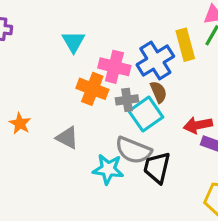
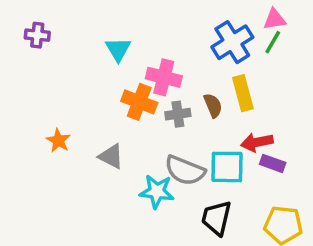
yellow rectangle: (185, 45) -> (243, 93), moved
blue cross: (155, 60) -> (232, 42), moved
cyan square: (146, 114) -> (227, 167), moved, turned 36
black trapezoid: (157, 168) -> (216, 218), moved

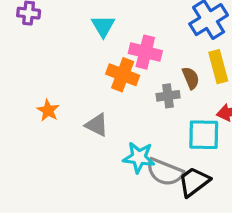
gray cross: (178, 114) -> (168, 96), moved
gray semicircle: (185, 170) -> (165, 172), moved
black trapezoid: (216, 218) -> (194, 182), turned 40

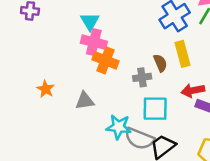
pink cross: (145, 52) -> (94, 42), moved
gray triangle: (97, 125) -> (85, 101), turned -36
cyan square: (204, 135) -> (155, 109), moved

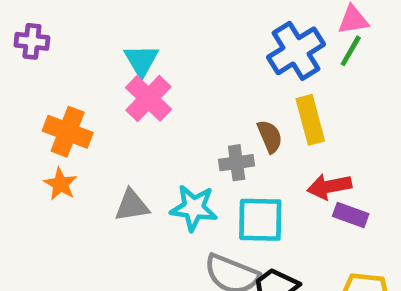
pink cross: (94, 42) -> (148, 98), turned 30
orange cross: (106, 60) -> (68, 132), moved
cyan star: (119, 127) -> (194, 208), moved

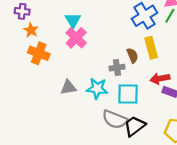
orange star: (60, 184) -> (31, 30), moved

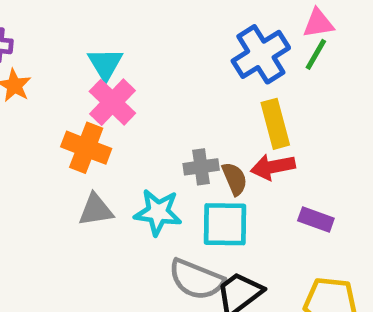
orange cross: (39, 53) -> (86, 148), moved
brown semicircle: (132, 55) -> (235, 179), moved
red arrow: (160, 79) -> (273, 167), moved

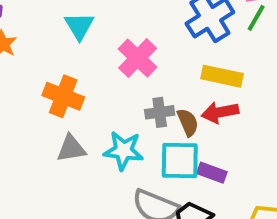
pink cross: (112, 102) -> (138, 58), moved
yellow rectangle: (275, 124) -> (222, 76), turned -63
purple rectangle: (316, 219) -> (212, 173), moved

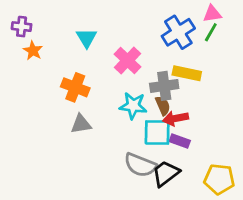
gray cross: (160, 112) -> (164, 86), moved, size x1.4
red arrow: (220, 112) -> (176, 118), moved
cyan star: (123, 151) -> (133, 106), moved

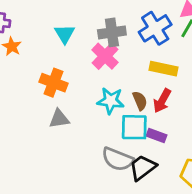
gray cross: (164, 86) -> (112, 32), moved
red arrow: (176, 118) -> (162, 101), moved, turned -50

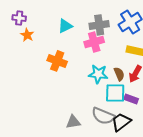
cyan triangle: (65, 34) -> (65, 26), turned 35
pink cross: (105, 56) -> (94, 42), turned 30
gray triangle: (59, 119) -> (73, 122), moved

